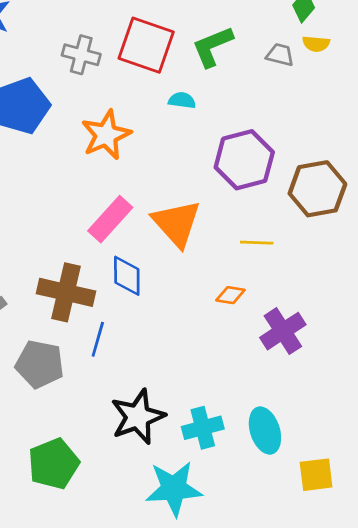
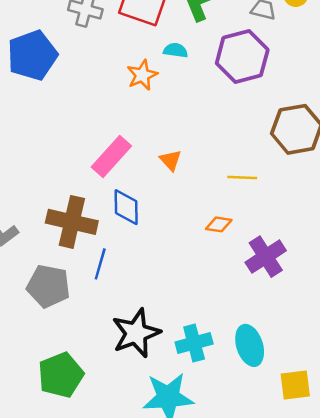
orange star: (106, 135) -> (142, 75), moved, size x0.7
purple hexagon: (244, 160) -> (242, 56), moved
orange triangle: (177, 223) -> (171, 160), size x0.5

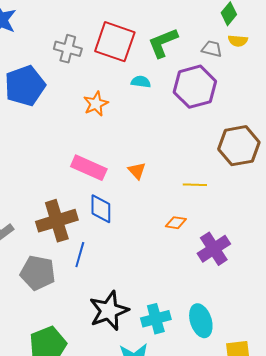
orange star: (142, 75) -> (96, 104), moved
pink rectangle: (111, 157) -> (89, 168), turned 72
brown cross: (72, 222) -> (57, 221), turned -30

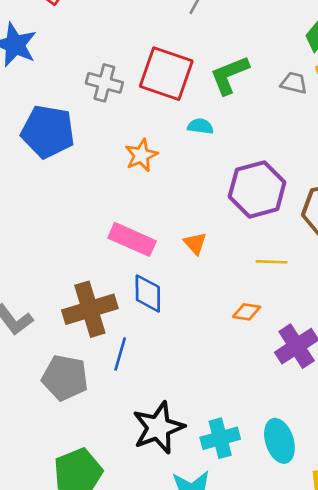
blue pentagon: (25, 86) -> (48, 132), turned 30
purple hexagon: (195, 87) -> (257, 189), moved

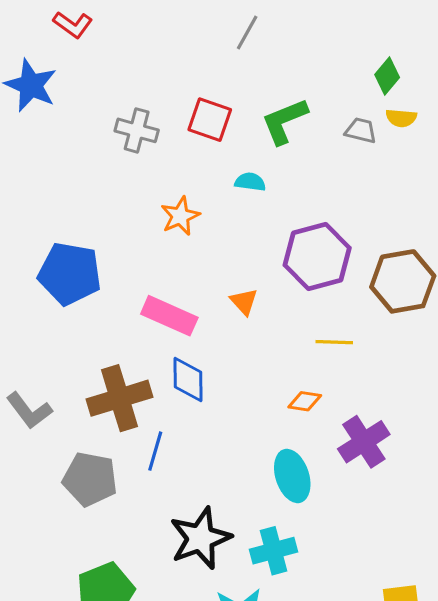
red square: (166, 74) -> (210, 120), size x0.7
blue pentagon: (48, 132) -> (70, 274), moved
orange triangle: (195, 243) -> (244, 302), moved
cyan ellipse: (279, 441) -> (292, 476), moved

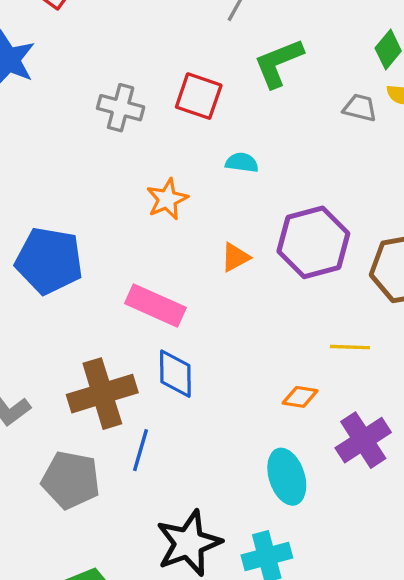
green L-shape: (284, 121) -> (278, 63), moved
orange triangle: (244, 302) -> (235, 257), moved, turned 44
yellow line: (334, 342) -> (350, 347), moved

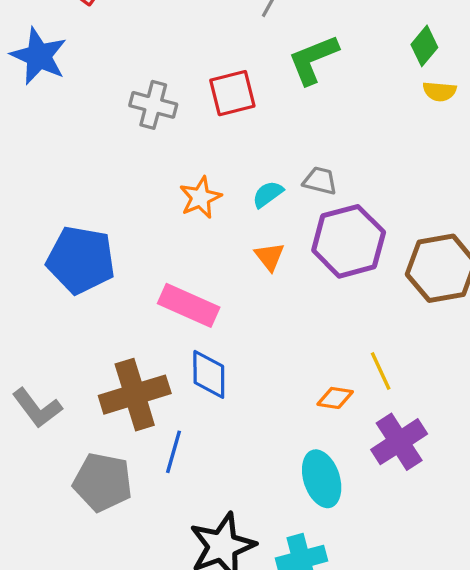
red square: (199, 96) -> (232, 93), turned -33
gray trapezoid: (360, 108) -> (320, 181), moved
cyan semicircle: (242, 163) -> (268, 194), moved, turned -44
orange triangle: (235, 257) -> (269, 256), turned -40
yellow line: (350, 347) -> (381, 371), moved, turned 63

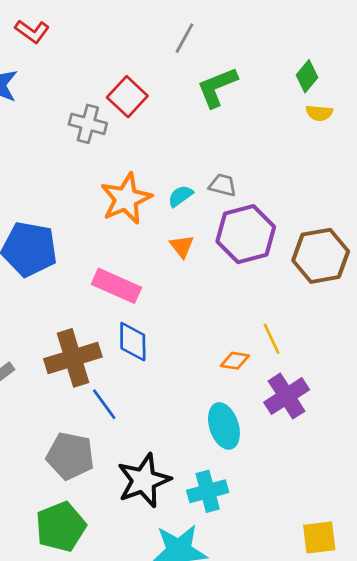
red square: (232, 93) -> (127, 97), moved, turned -33
orange star: (200, 198) -> (126, 199), size x1.5
blue line: (173, 452) -> (104, 404), turned -52
gray pentagon: (103, 482) -> (70, 456), moved

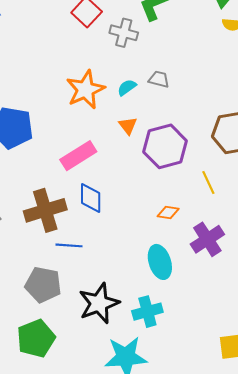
gray cross: (88, 124) -> (124, 33), moved
purple hexagon: (246, 234) -> (165, 146), moved
pink rectangle: (116, 286) -> (78, 156), turned -56
yellow line: (272, 339) -> (208, 182), moved
blue line: (104, 404) -> (69, 245), turned -50

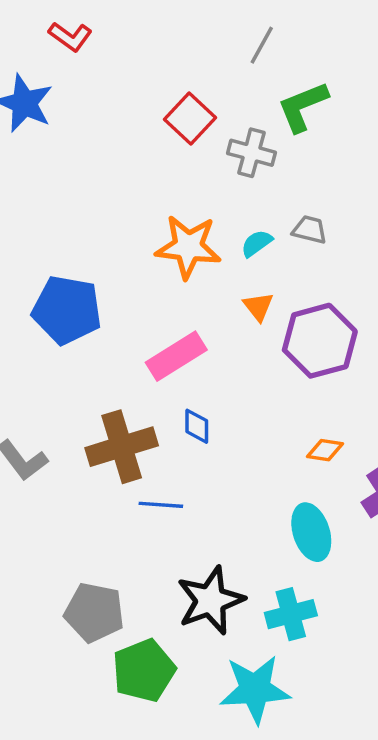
orange star: (86, 90) -> (188, 247), turned 30
blue diamond: (91, 198) -> (197, 426), size x0.7
gray pentagon: (43, 285) -> (94, 612), moved
green pentagon: (36, 338) -> (144, 671), moved

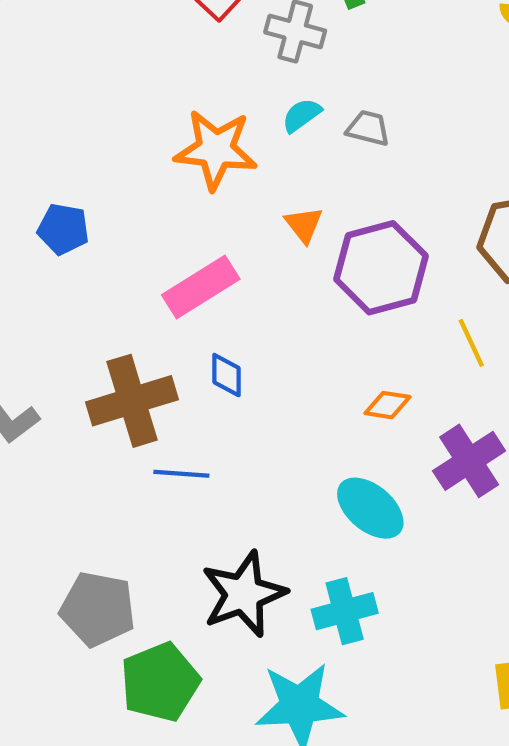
cyan semicircle: (257, 243) -> (302, 115), moved
blue pentagon: (67, 310) -> (63, 229), size x0.6
cyan ellipse: (311, 532) -> (370, 508), turned -32

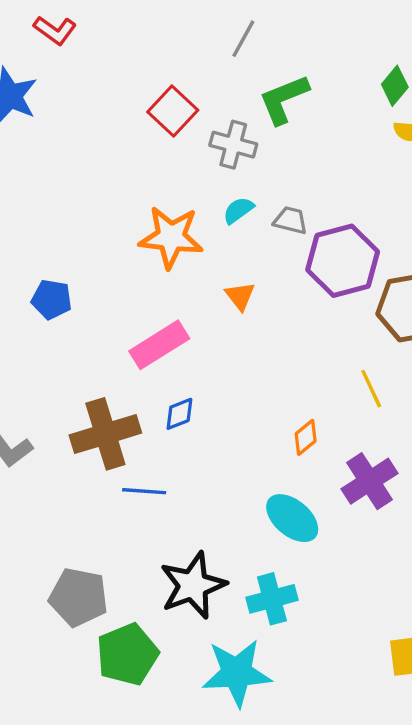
purple hexagon: (381, 268) -> (343, 261), moved
blue diamond: (226, 375) -> (179, 414), turned 69
orange diamond: (387, 405) -> (306, 437), turned -48

